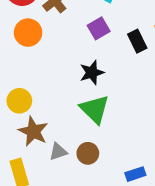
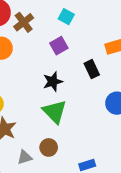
black rectangle: (137, 41) -> (92, 69), moved
gray triangle: (58, 152) -> (25, 157), moved

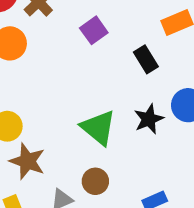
black star: (53, 82) -> (149, 119), moved

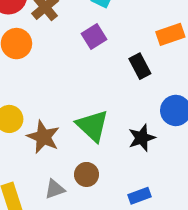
black star: (149, 119) -> (142, 138), moved
brown star: (27, 161) -> (43, 137), moved

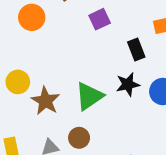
green triangle: (92, 126) -> (89, 96), turned 36
black star: (142, 138) -> (128, 84), moved

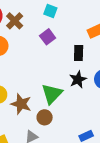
black rectangle: (136, 49) -> (79, 53), turned 35
brown circle: (79, 138) -> (45, 117), moved

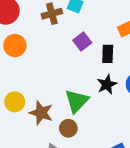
brown cross: (15, 21) -> (52, 14), moved, turned 30
purple square: (48, 37) -> (82, 42), moved

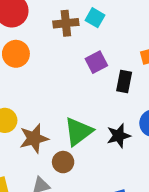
black star: (107, 84) -> (119, 136), moved
brown star: (41, 113) -> (34, 138), turned 30

